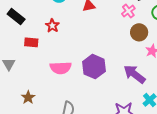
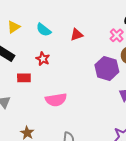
purple hexagon: (94, 67) -> (107, 68), moved

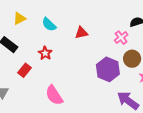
red rectangle: (24, 78) -> (24, 70), turned -56
pink semicircle: (56, 100) -> (54, 95), turned 60

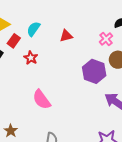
cyan semicircle: (49, 24) -> (33, 29), turned 84
red rectangle: (24, 70) -> (14, 41), moved

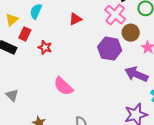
cyan semicircle: (33, 29) -> (36, 11), moved
pink cross: (106, 39) -> (115, 15), size x1.5

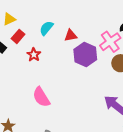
cyan semicircle: (36, 11) -> (46, 28), moved
purple hexagon: (110, 49) -> (85, 54), moved

